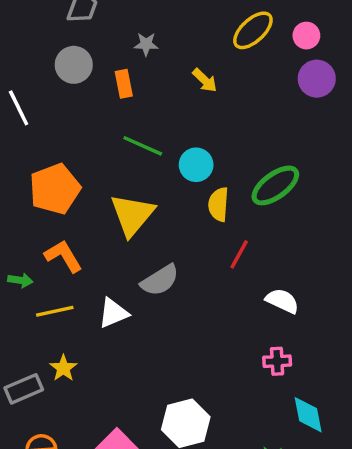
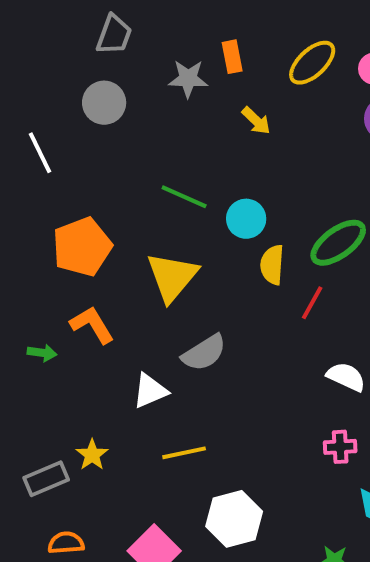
gray star: (146, 44) -> (188, 79), size x1.4
orange rectangle: (124, 84) -> (232, 57), moved
red line: (239, 254) -> (312, 303), moved
yellow line: (55, 311) -> (184, 453), moved

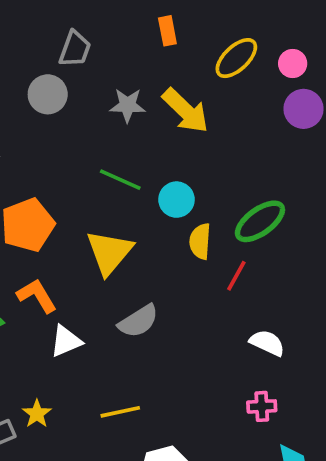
gray trapezoid: (114, 35) -> (75, 49), moved
orange rectangle: (232, 57) -> (167, 31), moved
gray star: (188, 79) -> (128, 105), moved
yellow arrow: (256, 121) -> (186, 111), size x1.8
white triangle: (150, 391) -> (66, 341), moved

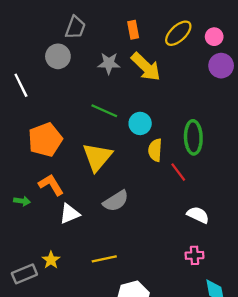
orange rectangle: (167, 31) -> (133, 30), moved
green ellipse: (260, 221) -> (193, 137), turned -56
red line: (236, 276) -> (178, 172), turned -66

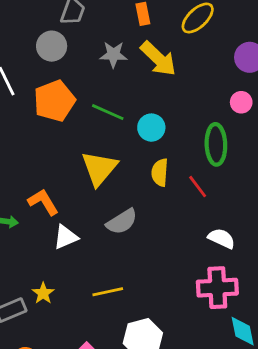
pink circle: (214, 37) -> (241, 102), moved
orange pentagon: (45, 140) -> (54, 101), moved
yellow semicircle: (155, 150) -> (160, 172), moved
pink cross: (194, 255) -> (217, 288), size x1.8

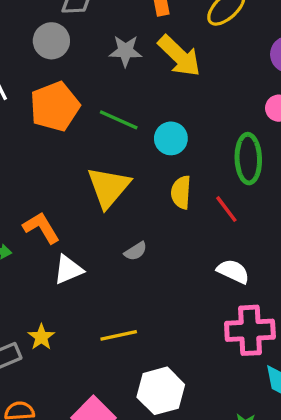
gray semicircle: (122, 222) -> (136, 251), size x0.6
white semicircle: (222, 238) -> (233, 271), moved

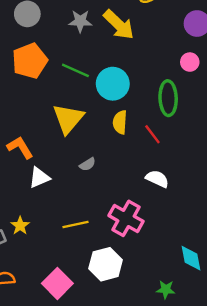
cyan circle: (171, 138) -> (113, 84), size x1.4
pink cross: (250, 330) -> (126, 218), moved, turned 32

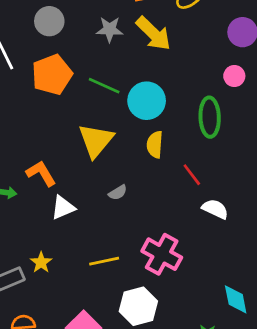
red line: (152, 134) -> (192, 175), moved
white semicircle: (157, 179) -> (215, 209), moved

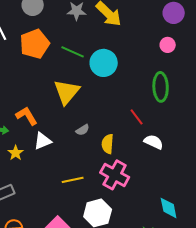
green ellipse: (210, 117) -> (161, 87), moved
yellow semicircle: (155, 145) -> (108, 144), moved
yellow star: (41, 262) -> (16, 153), moved

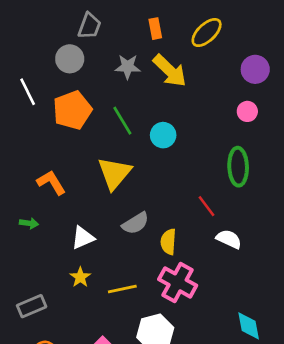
green line: (73, 52) -> (122, 121), turned 35
cyan circle: (104, 63) -> (163, 135), size x0.7
orange L-shape: (27, 116) -> (51, 182), moved
gray semicircle: (83, 130) -> (136, 223), size x1.5
yellow star: (16, 153) -> (80, 277), moved

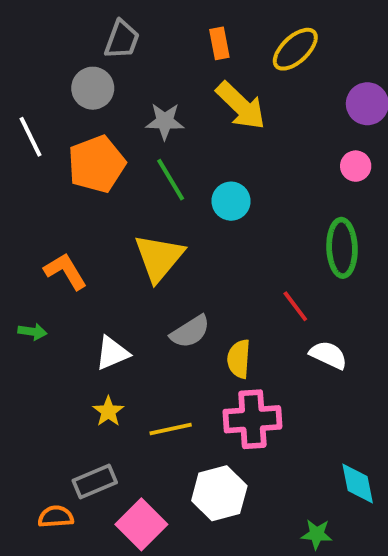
gray star: (128, 67) -> (165, 121), moved
pink cross: (178, 282) -> (252, 419), turned -33
gray rectangle: (32, 306) -> (95, 482), moved

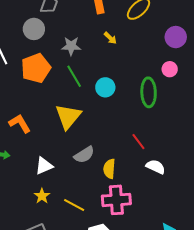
yellow arrow: (241, 106) -> (110, 38), size x0.5
green ellipse: (342, 248) -> (149, 92), moved
yellow line: (171, 429) -> (74, 205), turned 40

